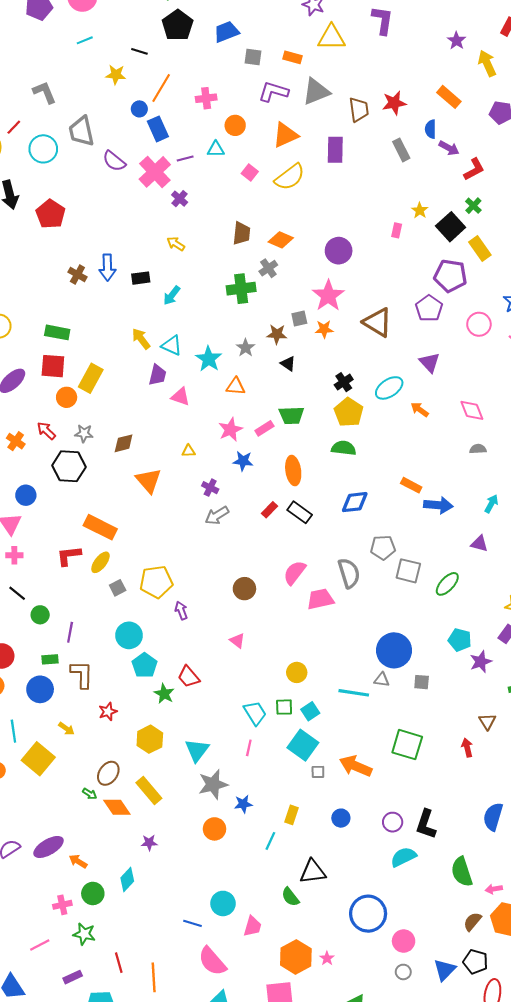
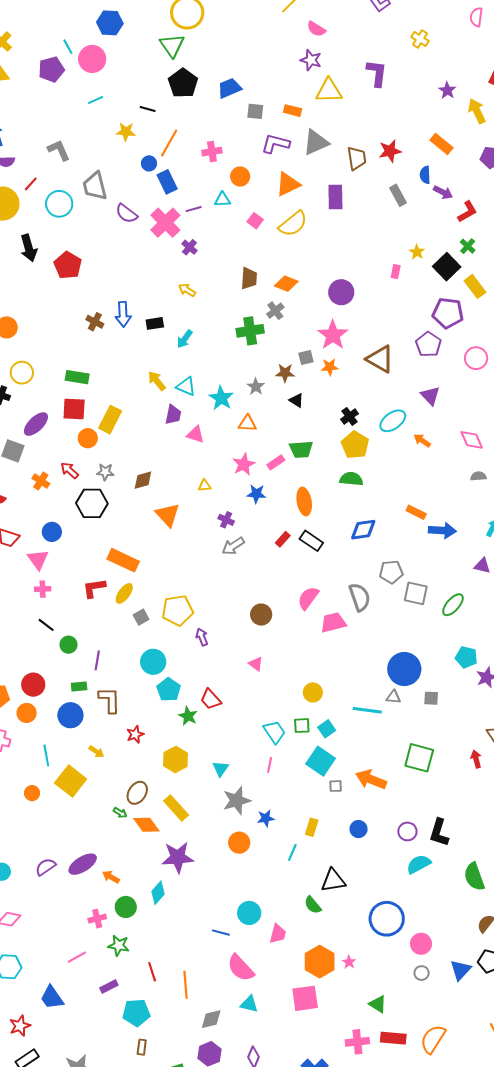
cyan triangle: (197, 750) -> (221, 769), size x0.7
purple star: (149, 843) -> (178, 857), size x2.0

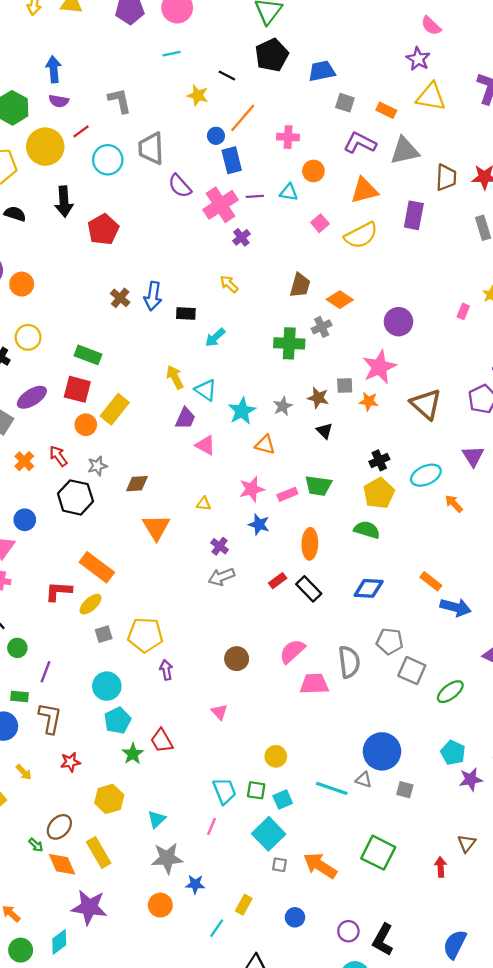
gray star: (105, 472) -> (97, 466), turned -30

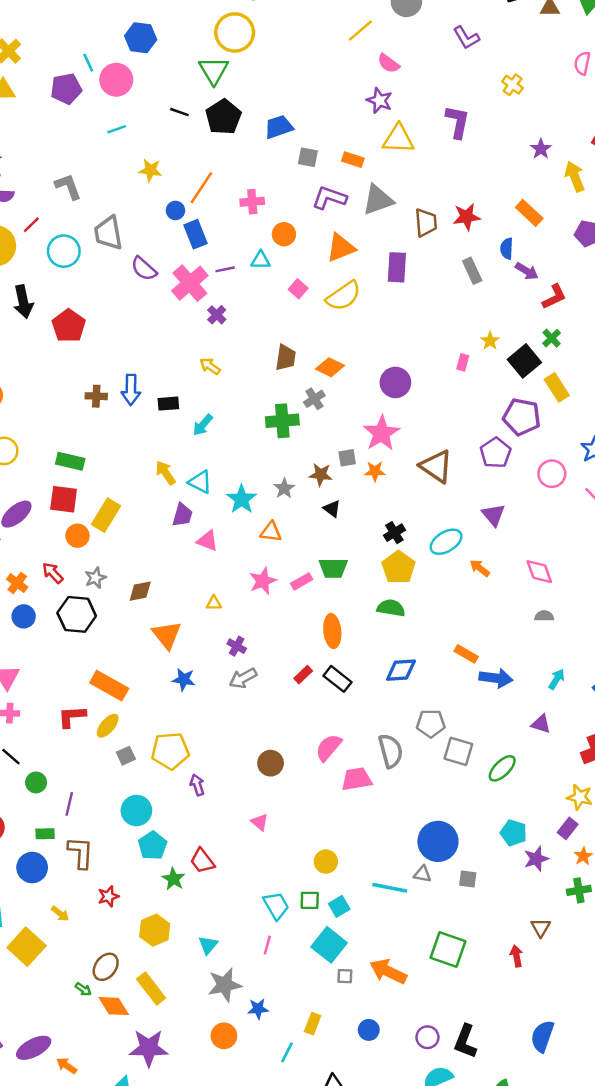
black line: (227, 75) -> (179, 112), moved
brown cross: (120, 298) -> (96, 396), turned -30
blue circle: (25, 520) -> (24, 616), moved
blue star: (259, 524) -> (184, 680), moved

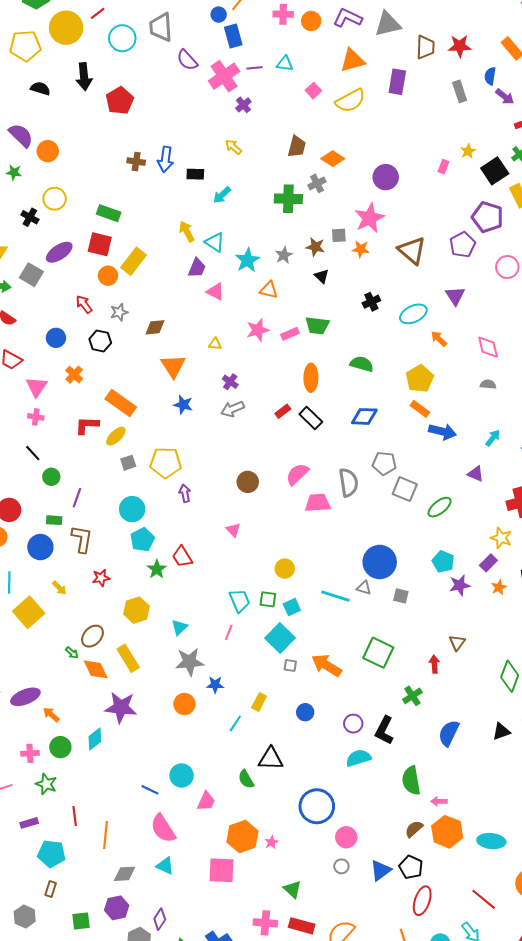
orange circle: (284, 234) -> (311, 21), moved
yellow pentagon: (399, 567) -> (420, 379), moved
orange cross: (17, 583) -> (74, 375), moved
black hexagon: (77, 614) -> (100, 341), size x0.7
green cross: (579, 890) -> (412, 696), moved, turned -30

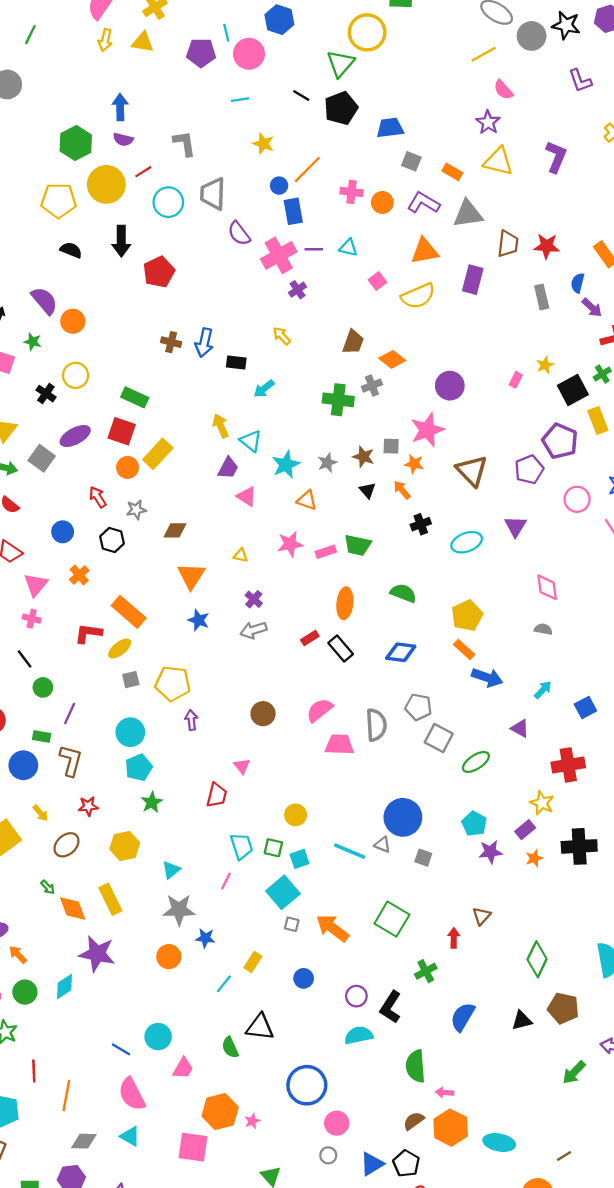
orange arrow: (439, 339) -> (402, 490), moved
red trapezoid: (182, 557) -> (217, 795), moved, turned -140
brown ellipse: (92, 636) -> (67, 845), moved

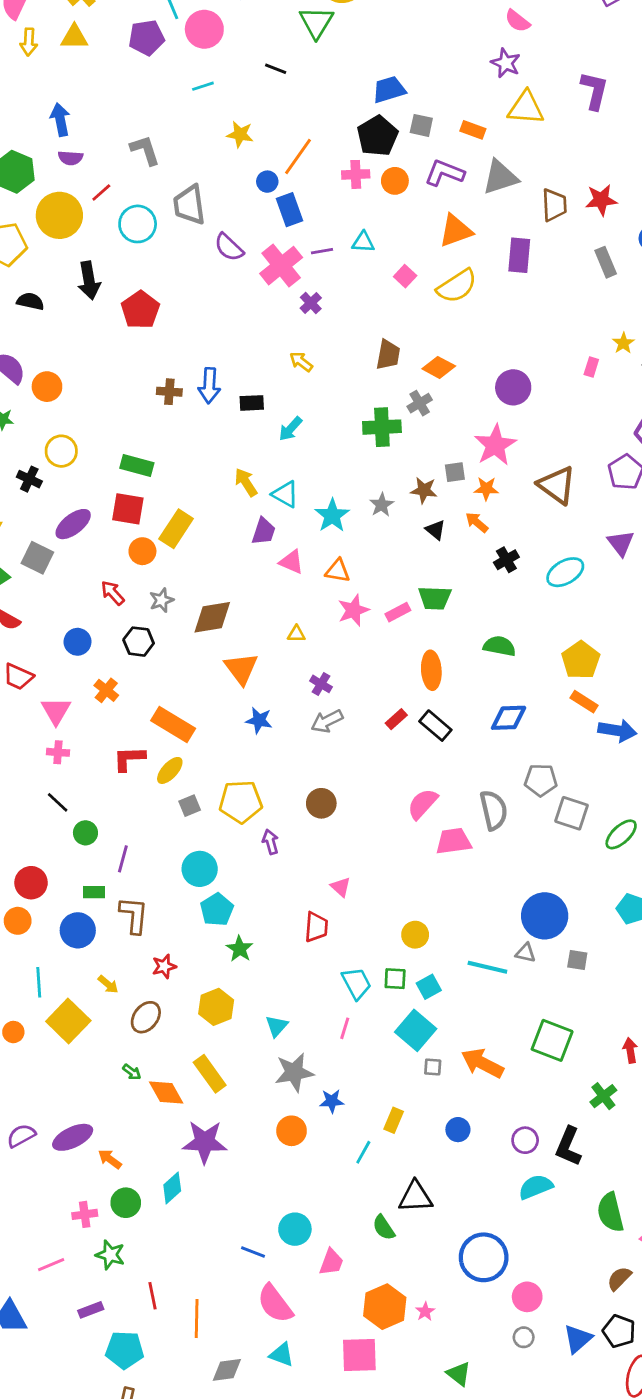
black pentagon: (341, 108) -> (377, 136), moved
orange triangle: (307, 500) -> (338, 571), moved
brown diamond: (175, 530) -> (212, 617), size x1.4
brown circle: (263, 714) -> (321, 803), moved

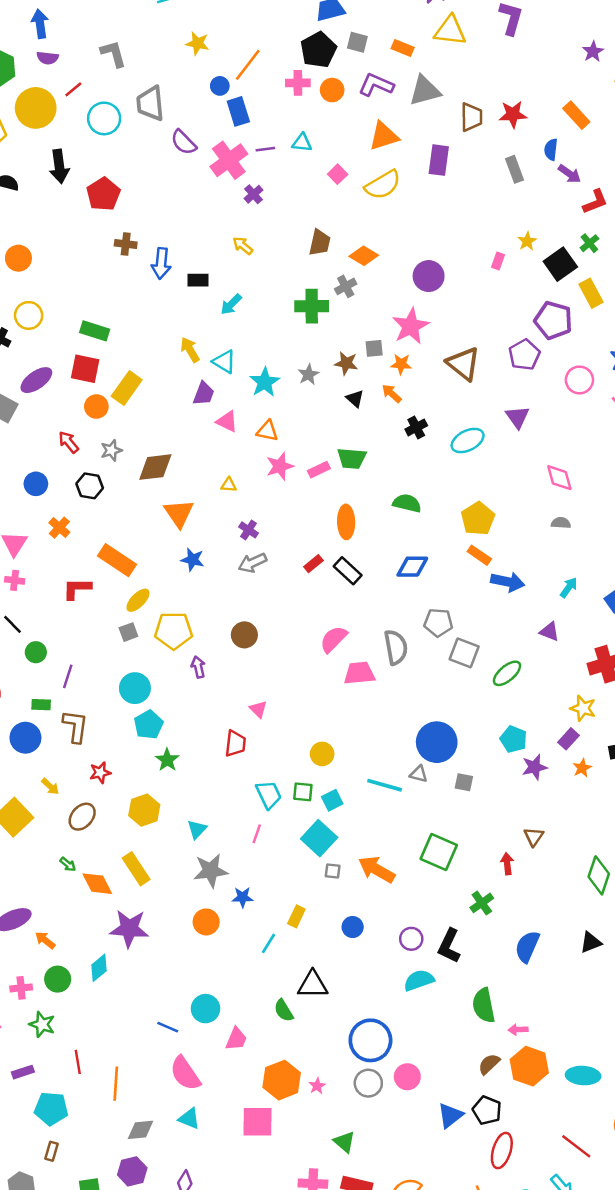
brown cross: (169, 392) -> (126, 244), moved
yellow ellipse: (170, 770) -> (138, 600), moved
gray circle: (524, 1337) -> (368, 1083), moved, size x1.5

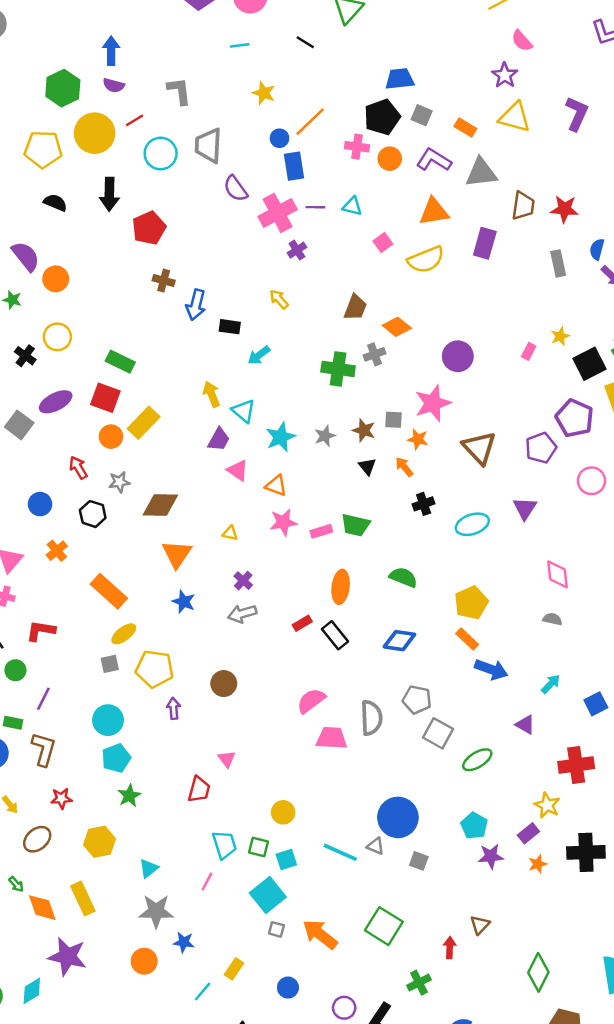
red L-shape: (77, 588) -> (41, 631), moved

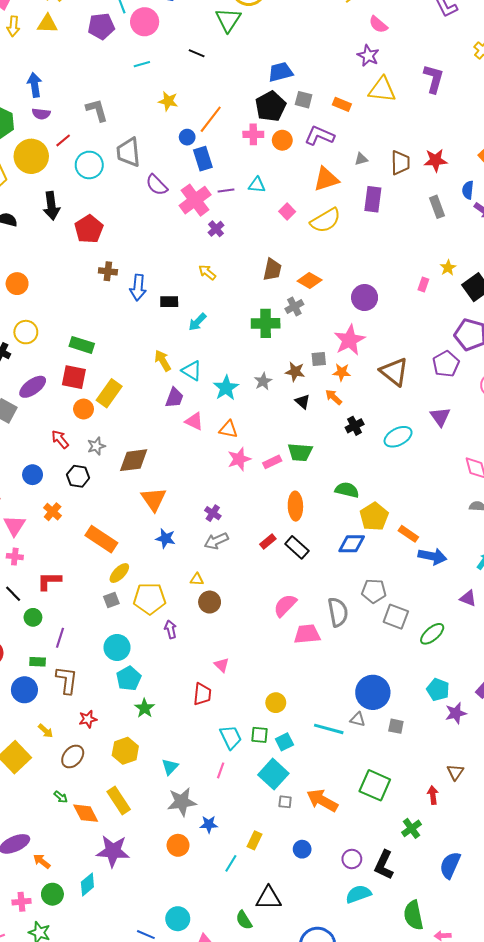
gray triangle: (481, 173) -> (361, 159), moved, size x0.5
yellow triangle: (230, 533) -> (197, 579), moved
yellow pentagon: (471, 603) -> (374, 517), moved

